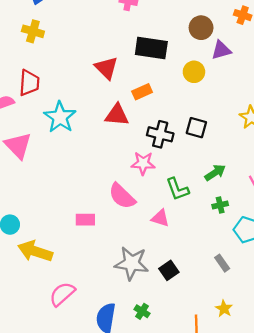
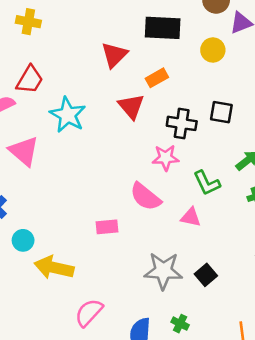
red triangle: (106, 68) -> (114, 55), turned 35
red trapezoid: (29, 83) -> (30, 80), turned 32
red triangle: (117, 115) -> (131, 106), turned 50

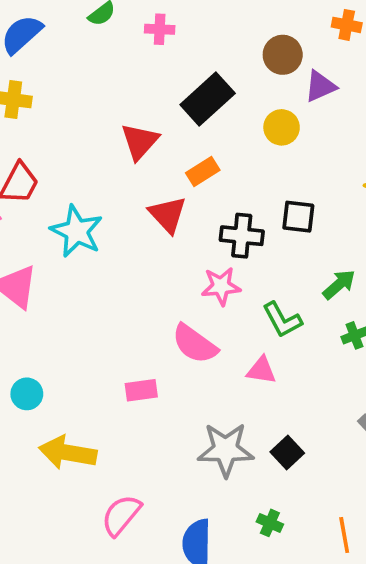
black rectangle: (163, 28) -> (208, 99), turned -42
cyan circle: (23, 240) -> (27, 394), moved
green cross: (180, 324) -> (270, 523), moved

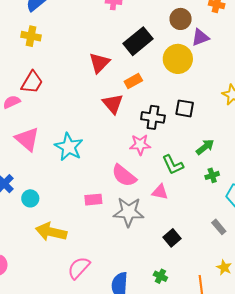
yellow circle: (282, 127) -> (178, 59), size x1.5
cyan star: (77, 231) -> (69, 147), moved
gray star: (226, 450) -> (129, 212), moved

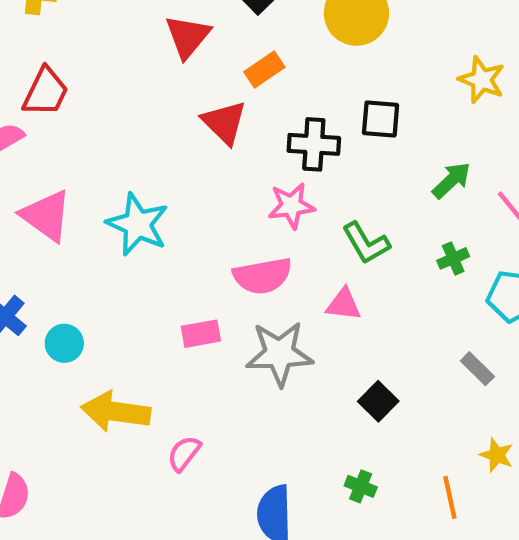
green arrow: (205, 147) -> (451, 180), moved
pink semicircle: (124, 176) -> (263, 276), turned -44
pink semicircle: (79, 268) -> (184, 453), moved, size x0.7

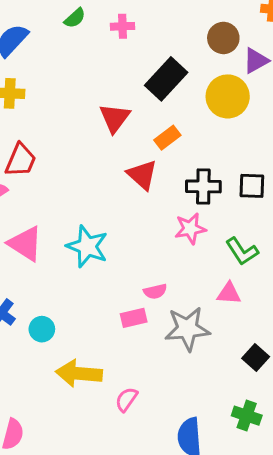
black square: (381, 119) -> (252, 186), moved
pink semicircle: (263, 276) -> (155, 291), moved, size x0.6
green cross: (361, 486) -> (247, 416), size x1.4

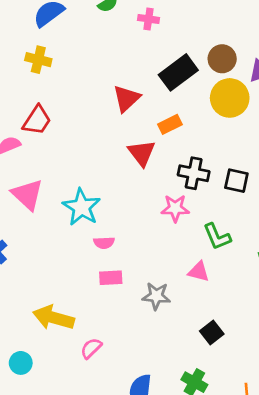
brown circle: (223, 38) -> (222, 59), moved
pink semicircle: (155, 291) -> (104, 243), moved
cyan circle: (42, 329) -> (21, 363), moved
gray star: (187, 329) -> (156, 296), size x0.7

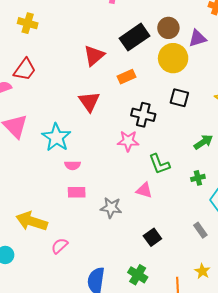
red triangle: (142, 153) -> (89, 102), moved
black square: (236, 181) -> (179, 98), moved

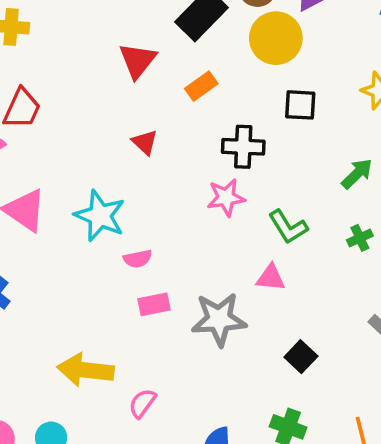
red triangle: (89, 102) -> (145, 142), size x0.7
gray star: (111, 208) -> (219, 319), size x1.4

